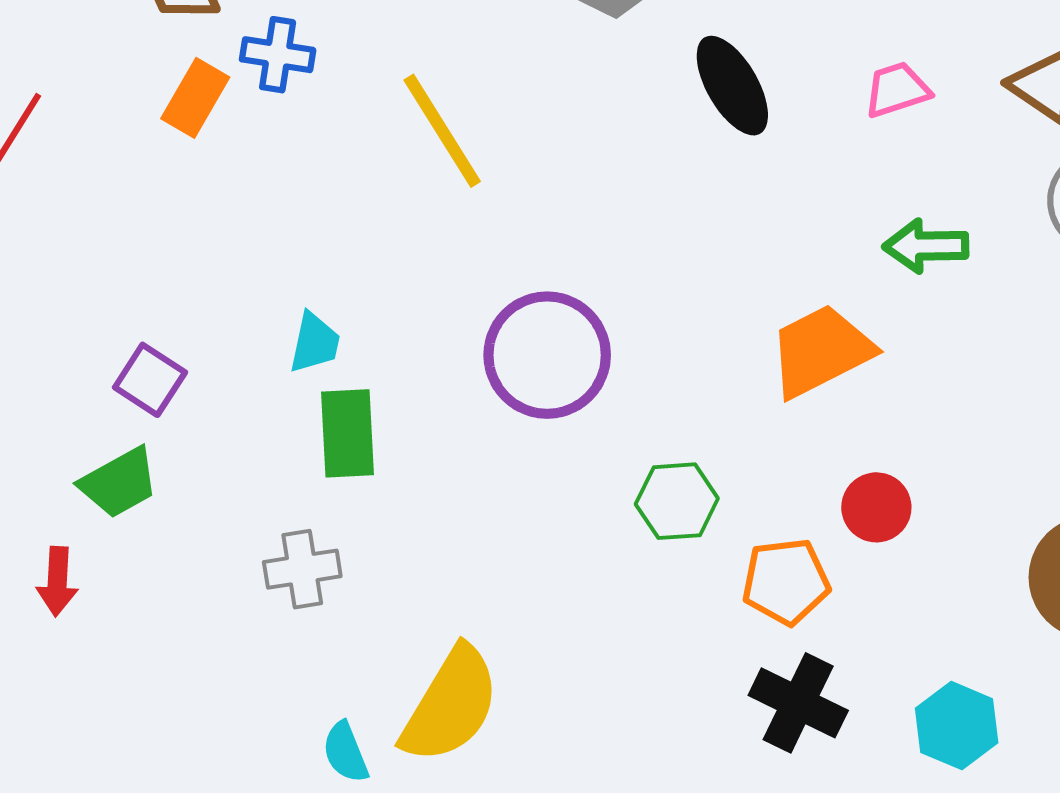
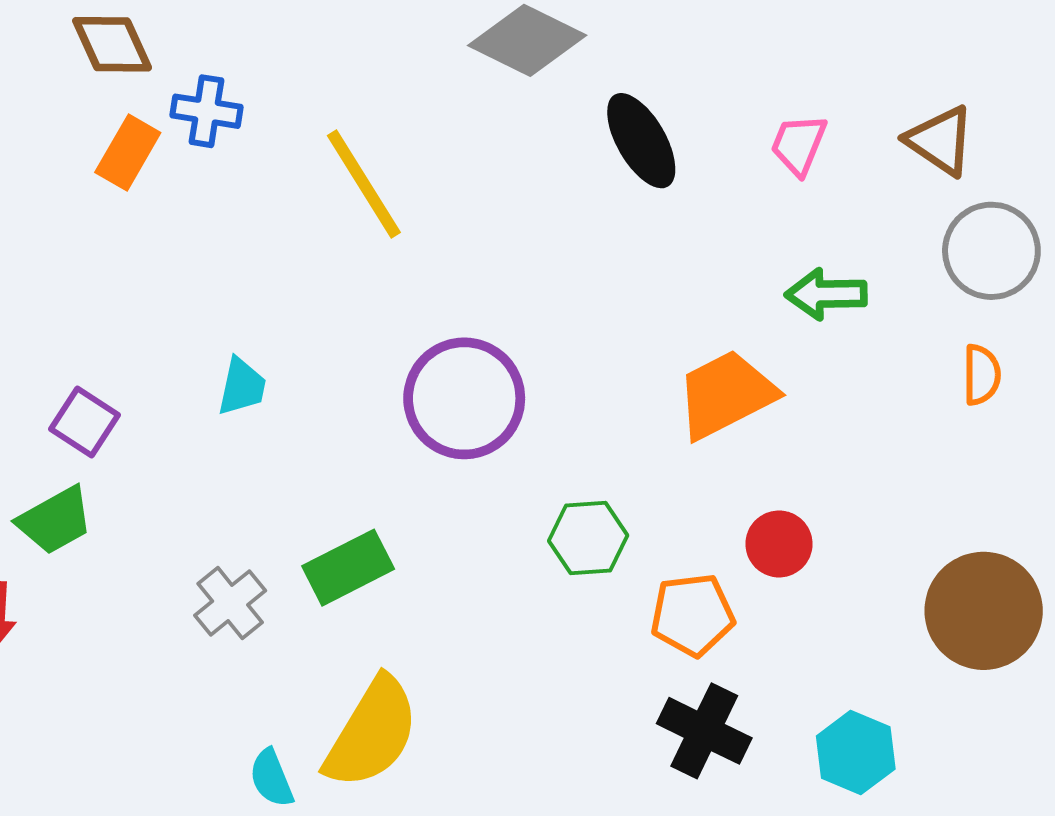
pink trapezoid: (897, 90) -> (799, 145), turned -50
green rectangle: (348, 433) -> (348, 568), moved, turned 66
gray cross: (302, 569) -> (230, 603), turned -30

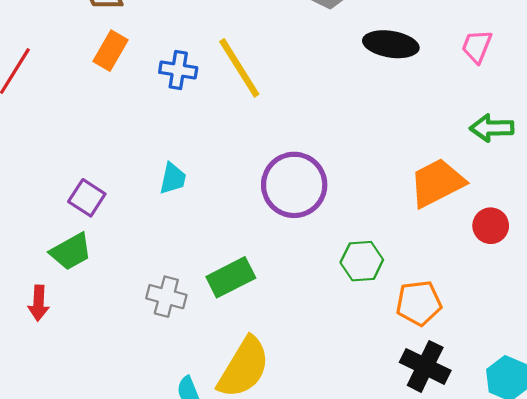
blue cross: (206, 111) -> (178, 70), moved
black ellipse: (641, 141) -> (391, 44), turned -51
red circle: (779, 544) -> (491, 226), moved
gray cross: (230, 603) -> (166, 297), turned -36

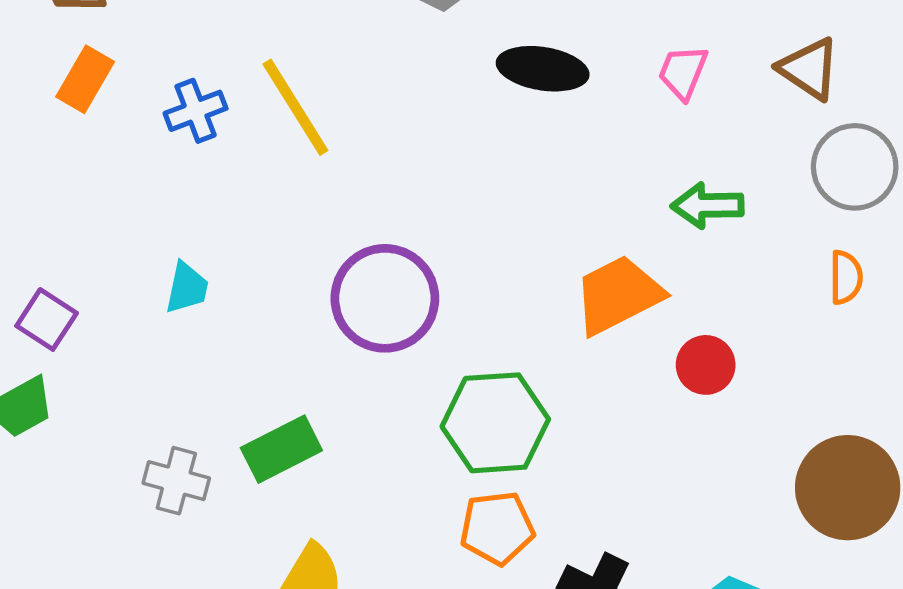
blue cross: (178, 70) -> (196, 111), turned -30
green hexagon: (362, 261) -> (495, 423), size x1.5
orange pentagon: (419, 303) -> (497, 528), moved

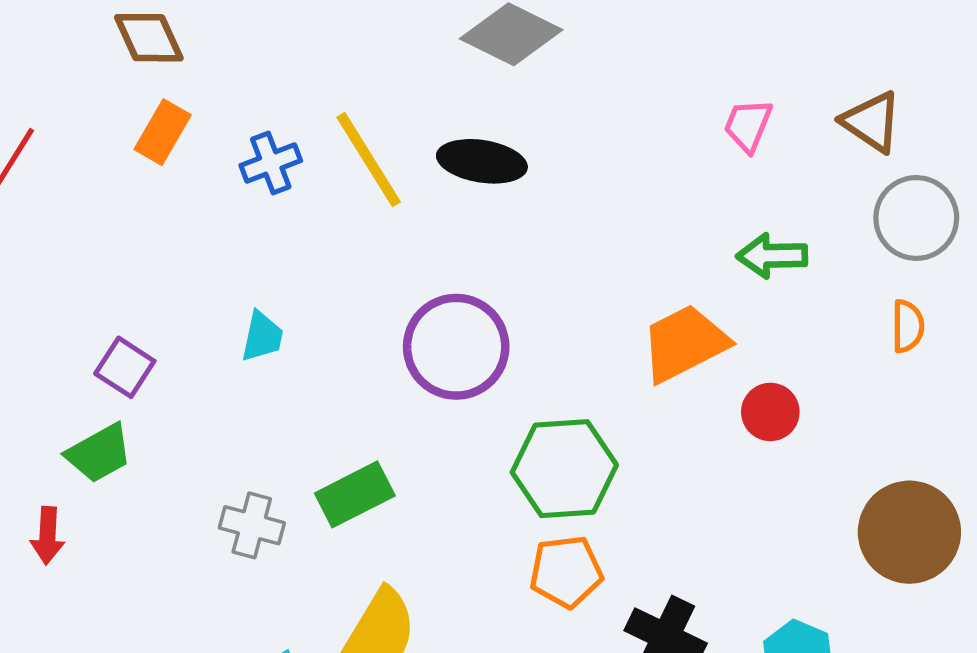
black ellipse: (543, 69) -> (482, 161), moved

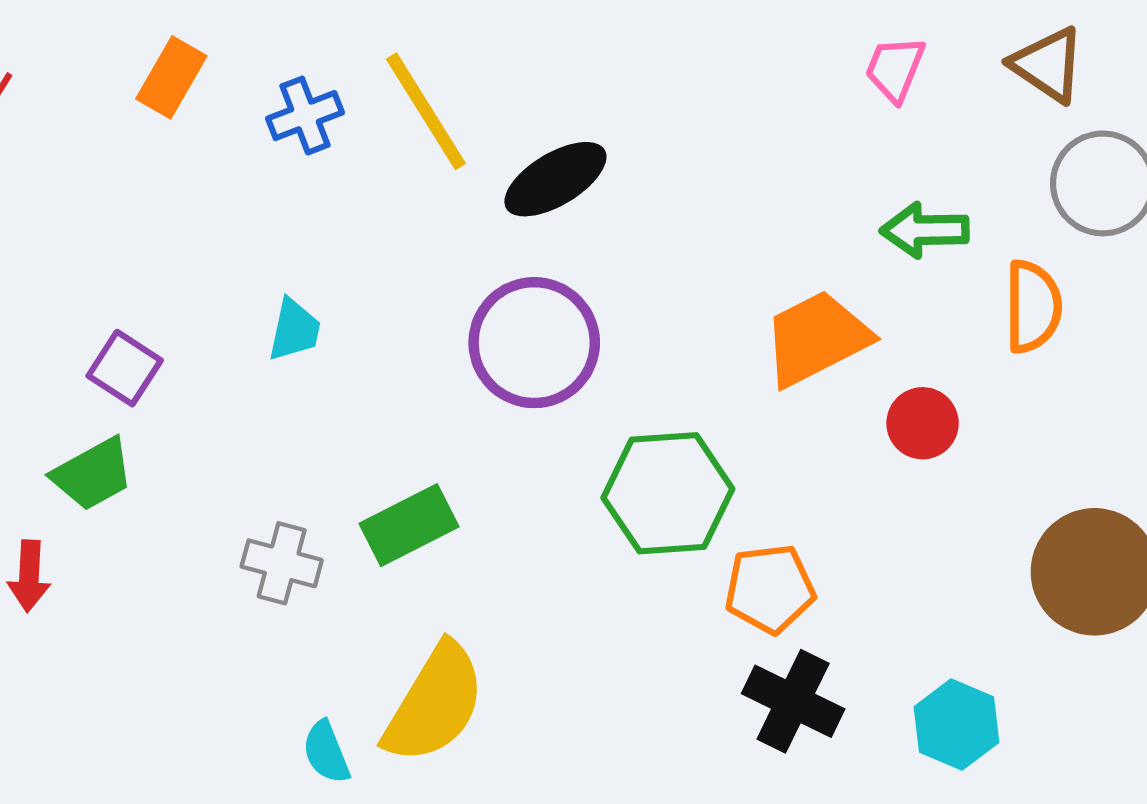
black ellipse: (482, 161) -> (555, 179), moved, turned -40
orange semicircle: (908, 326) -> (1033, 307), moved, size x1.4
orange pentagon: (566, 572) -> (770, 589), moved

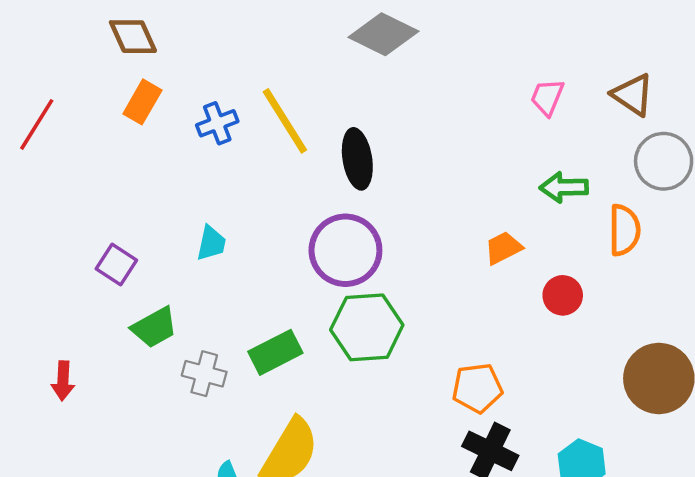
black ellipse: (555, 179) -> (357, 159), turned -68
orange trapezoid: (816, 338) -> (503, 248), size x0.6
green trapezoid: (93, 474) -> (154, 327), moved
green hexagon: (668, 493) -> (367, 327), moved

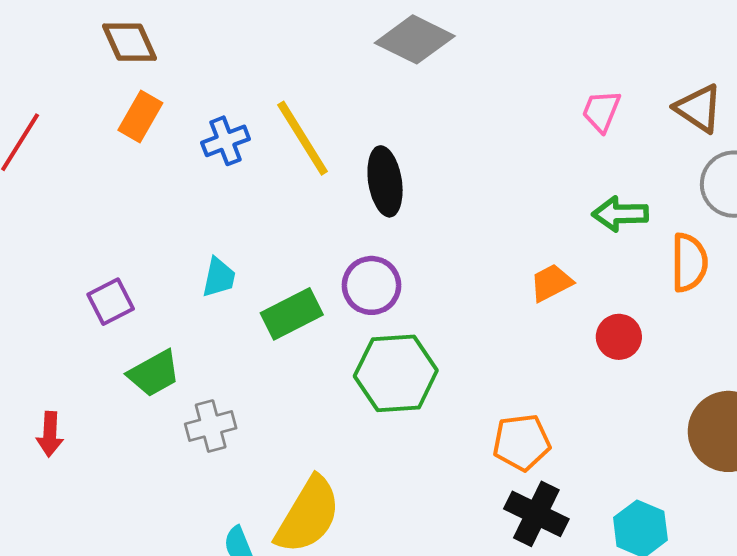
purple circle: (345, 250) -> (372, 285), size x0.7
purple square: (116, 265) -> (111, 302), turned 30
green rectangle: (275, 352) -> (292, 314), moved
gray cross: (204, 374) -> (211, 426), turned -30

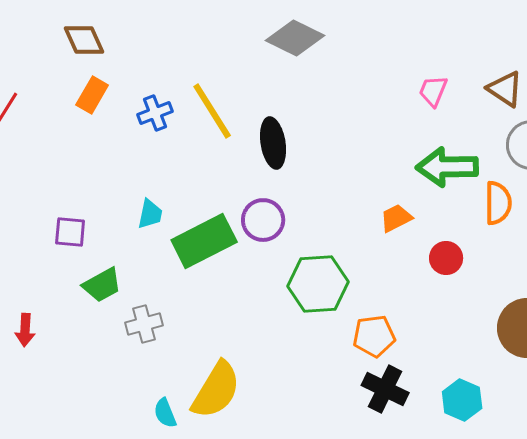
green arrow: (620, 214) -> (447, 167), size x1.5
purple square: (111, 302) -> (70, 232), turned 32
green rectangle: (292, 314) -> (204, 241), size x1.4
green hexagon: (396, 373) -> (318, 284), moved

